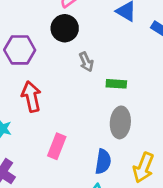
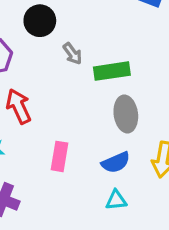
green rectangle: (116, 84) -> (112, 71), size x1.5
blue semicircle: (103, 162) -> (116, 162), turned 70

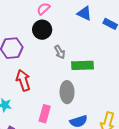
gray ellipse: (126, 114) -> (67, 92), moved

